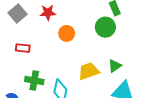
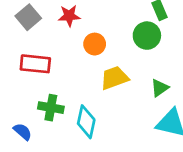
red rectangle: (23, 48) -> (35, 64), size x1.5
yellow trapezoid: (89, 71) -> (114, 78), moved

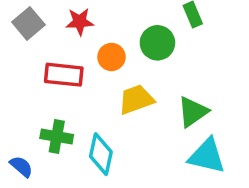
green circle: (147, 36) -> (157, 43), moved
red rectangle: (35, 64) -> (64, 75), moved
green triangle: (160, 88) -> (193, 112), size x1.4

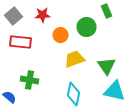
red rectangle: (64, 75) -> (20, 42), moved
green triangle: (193, 112) -> (106, 66), turned -30
cyan diamond: (101, 154) -> (74, 94), moved

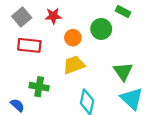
green rectangle: (106, 11) -> (123, 12), turned -40
yellow trapezoid: (74, 59) -> (74, 65), moved
cyan triangle: (114, 91) -> (132, 99), turned 30

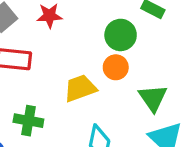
orange circle: (73, 38) -> (116, 67), moved

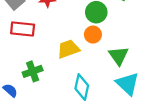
green cross: (28, 121) -> (33, 71), turned -30

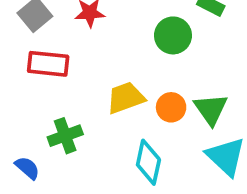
orange circle: (93, 35) -> (171, 107), moved

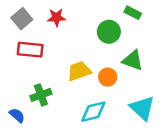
green triangle: (211, 109) -> (133, 60), moved, turned -35
cyan diamond: (148, 162) -> (93, 112), turned 64

